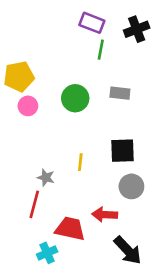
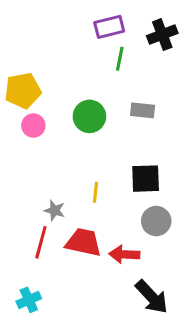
purple rectangle: (92, 23) -> (109, 27), turned -35
red trapezoid: (70, 229) -> (83, 242), moved
cyan cross: (47, 253) -> (29, 300), moved

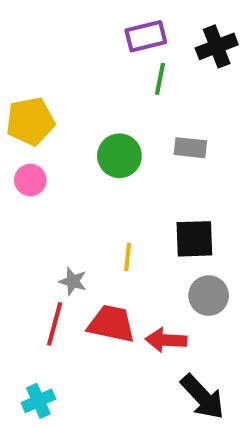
pink circle: (33, 126) -> (30, 180), moved

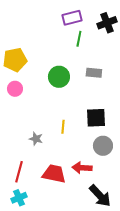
red line: (55, 324) -> (19, 172), moved
red trapezoid: (111, 324) -> (54, 174), moved

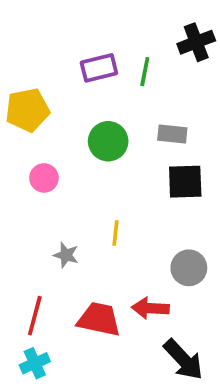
purple rectangle: (72, 18) -> (99, 68), moved
pink circle: (15, 89) -> (44, 178), moved
black square: (96, 118) -> (185, 182), moved

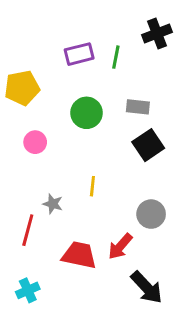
black square: (185, 182) -> (148, 145), turned -32
red arrow: (150, 308) -> (120, 246), turned -52
red line: (35, 316) -> (28, 230), moved

